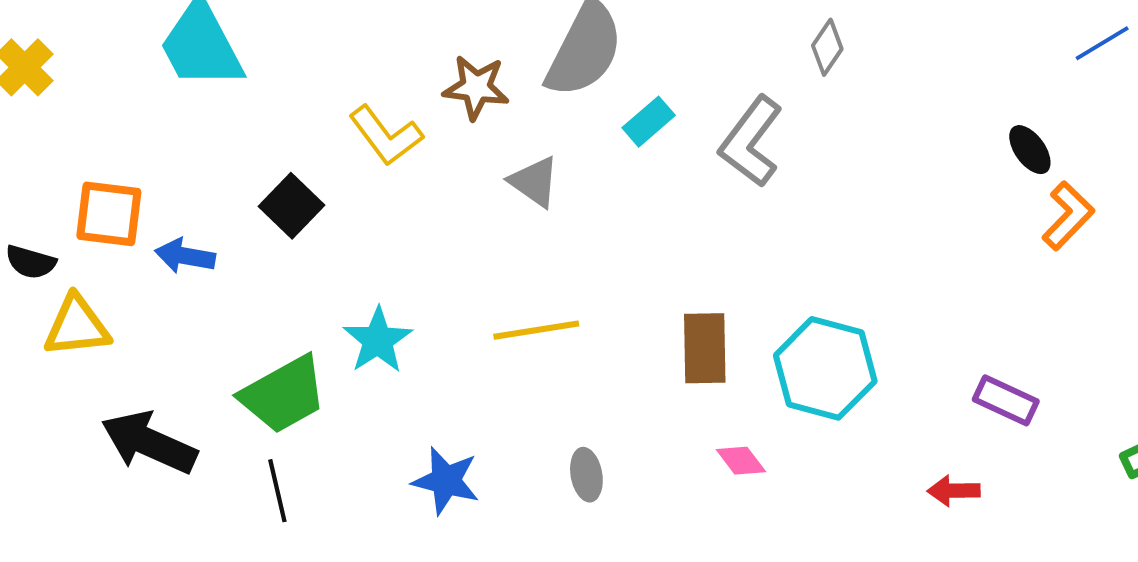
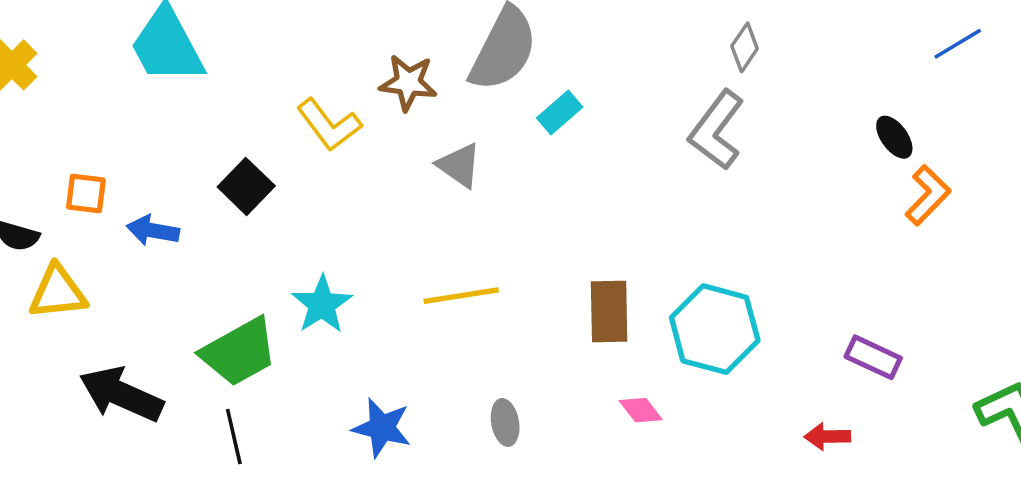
gray diamond: (827, 47) -> (745, 47), moved
gray L-shape: (751, 142) -> (716, 130), moved
orange square: (109, 214) -> (86, 194), size x0.7

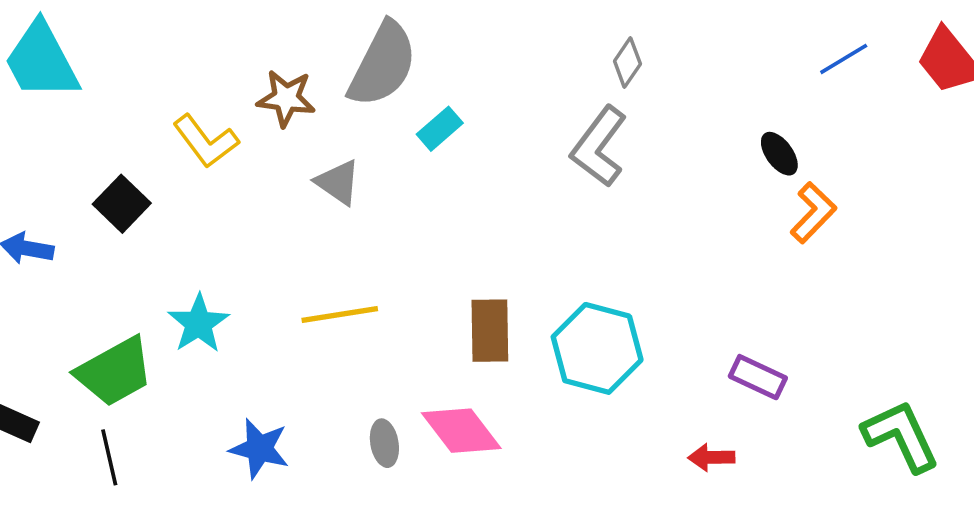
pink diamond: (641, 410) -> (461, 431), moved, size x1.8

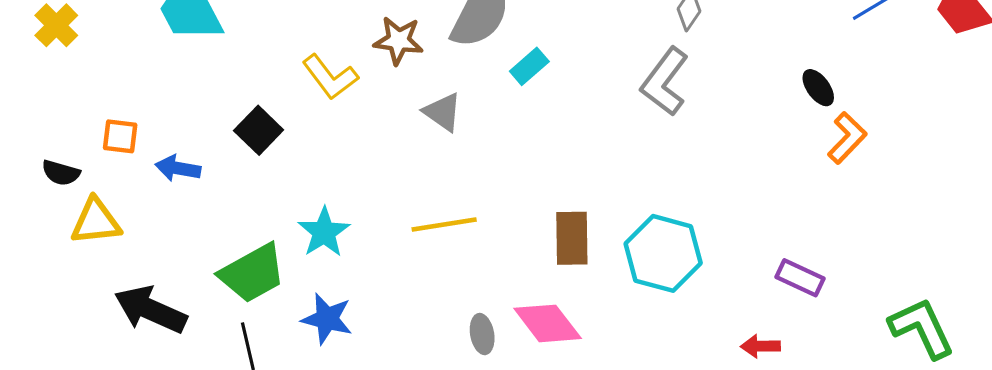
blue star: (259, 449) -> (327, 319), moved

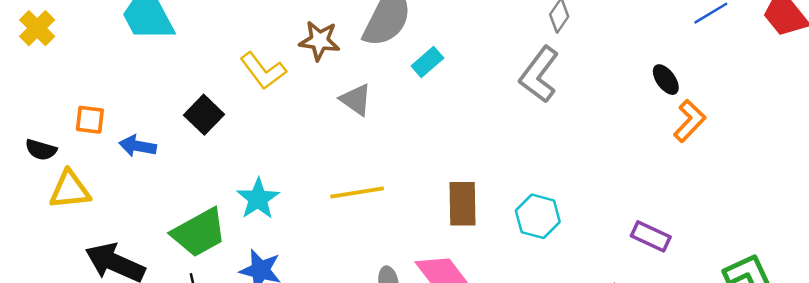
cyan hexagon: (663, 253) -> (538, 216), size x0.7

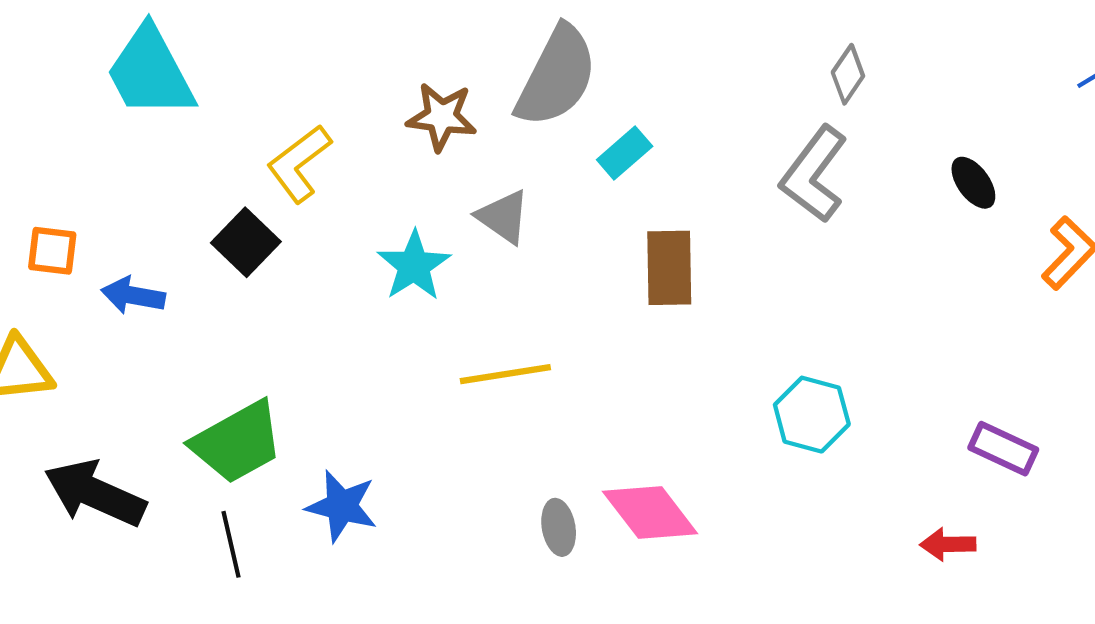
yellow L-shape: (263, 71) -> (299, 164), moved, turned 90
black ellipse: (666, 80) -> (973, 183), moved
cyan star: (258, 199) -> (414, 266), moved
brown rectangle: (463, 204) -> (669, 268), moved

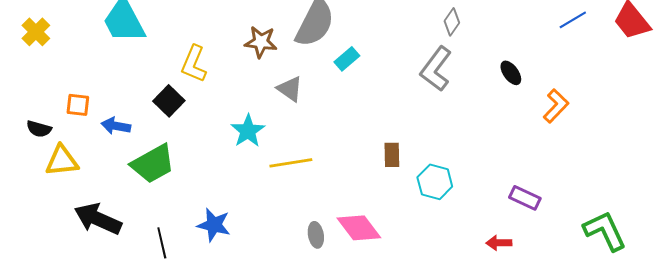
yellow L-shape: (299, 164) -> (194, 64), turned -30
cyan star: (414, 266) -> (248, 131), moved
brown rectangle: (669, 268) -> (392, 155), moved, size x0.7
green trapezoid: (237, 442) -> (153, 164), moved

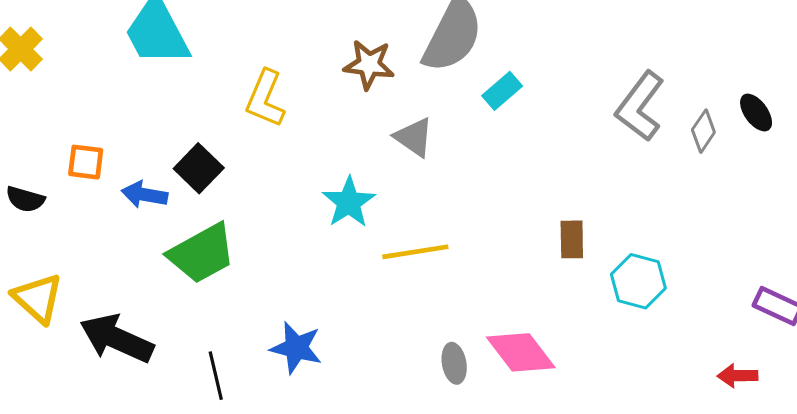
gray diamond: (452, 22) -> (703, 131), moved
black square: (169, 101) -> (199, 168), moved
yellow triangle: (62, 161) -> (38, 298), moved, turned 48

